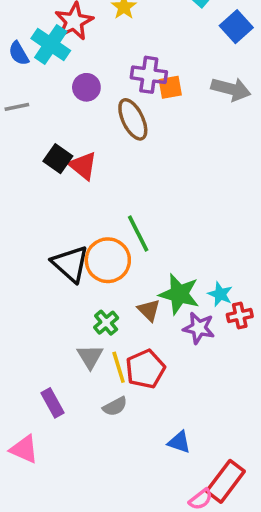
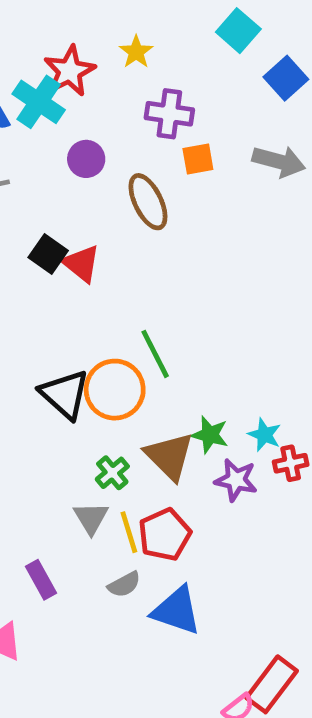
purple cross: (149, 75) -> (169, 114), moved
green star: (179, 294) -> (210, 435), size x0.7
brown triangle: (149, 310) -> (169, 456), size x1.6
blue triangle: (179, 442) -> (177, 611), moved, size x1.6

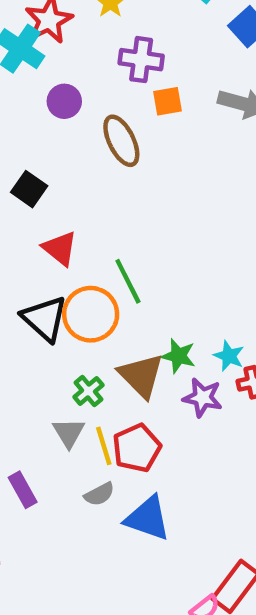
red triangle: (81, 264) -> (60, 248), moved

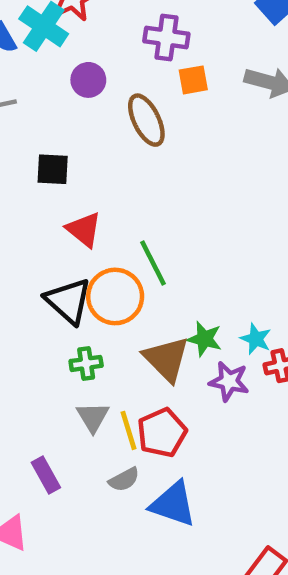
black square: (29, 189) -> (53, 169), turned -32
green cross: (88, 391) -> (86, 363), moved, turned 32

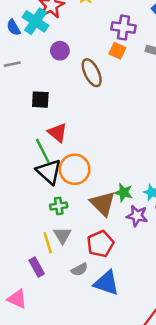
purple cross: (166, 38) -> (123, 27), moved
orange square: (193, 80) -> (117, 51), turned 35
green line: (153, 263) -> (43, 151), moved
yellow line: (129, 430) -> (48, 243), moved

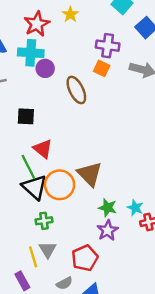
cyan cross: (35, 21) -> (31, 53), moved, turned -30
brown triangle: (103, 204) -> (90, 174), moved
purple star: (137, 216) -> (108, 230), moved, turned 30

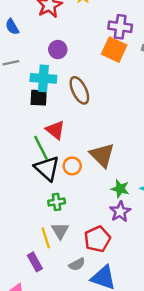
cyan cross: (31, 53) -> (43, 78), moved
orange square: (102, 68) -> (114, 50), size x1.5
brown ellipse: (76, 90) -> (79, 90), moved
orange circle: (60, 185) -> (72, 166), size x0.6

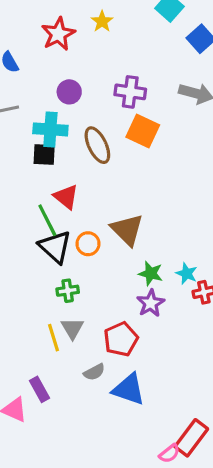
purple cross: (120, 27) -> (130, 92), moved
orange square: (114, 50) -> (143, 131), moved
purple rectangle: (35, 262) -> (39, 389), moved

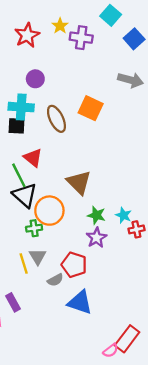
purple cross: (130, 92) -> (81, 38), moved
orange circle: (88, 244) -> (49, 211), moved, size x1.6
red pentagon: (121, 339) -> (74, 265), turned -30
gray semicircle: (94, 372) -> (55, 280), moved

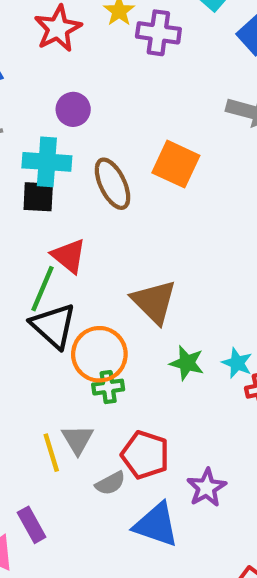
green line: (19, 175) -> (43, 289), turned 50
green cross: (34, 228) -> (108, 387), moved
purple star: (96, 238) -> (207, 488), moved

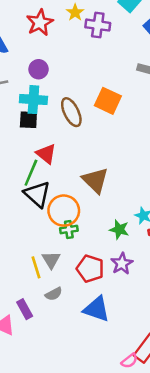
purple circle: (73, 109) -> (39, 69), moved
green star: (187, 363) -> (119, 230), moved
gray semicircle: (110, 483) -> (54, 294), moved
purple star: (207, 488) -> (122, 264), moved

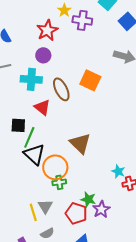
red star: (40, 23) -> (47, 30), moved
purple circle: (39, 69) -> (43, 55), moved
black square: (28, 120) -> (18, 125), moved
red triangle: (46, 154) -> (42, 107), moved
green star: (119, 230) -> (88, 199), moved

